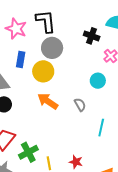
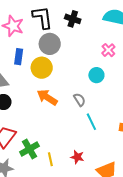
black cross: (92, 36) -> (73, 19), moved
cyan line: (101, 128) -> (91, 122), moved, turned -36

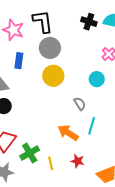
black cross: (73, 19) -> (89, 22), moved
yellow circle: (42, 68) -> (53, 76), moved
orange arrow: (47, 97) -> (68, 133), moved
cyan line: (91, 122) -> (92, 126), turned 42

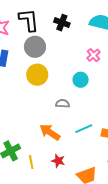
black cross: (89, 22) -> (62, 23), moved
gray semicircle: (80, 104) -> (63, 104), turned -56
cyan line: (92, 126) -> (84, 129), moved, turned 48

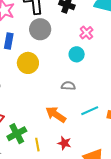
pink cross: (93, 55) -> (86, 33), moved
yellow circle: (37, 75) -> (28, 63), moved
cyan circle: (81, 80) -> (77, 54), moved

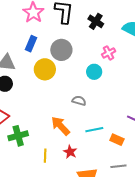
gray circle: (40, 29) -> (61, 50), moved
red star: (64, 143) -> (70, 152), moved
yellow line: (37, 145) -> (45, 156), moved

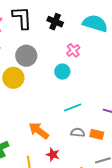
gray semicircle: (79, 101) -> (78, 132), moved
cyan line: (94, 130) -> (73, 107), moved

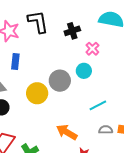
black cross: (55, 22) -> (72, 31), moved, turned -35
gray circle: (26, 56) -> (60, 81), moved
yellow circle: (13, 78) -> (37, 93), moved

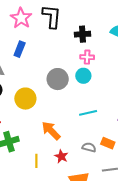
pink cross: (92, 49) -> (87, 57), moved, turned 32
yellow circle: (37, 93) -> (25, 99), moved
gray semicircle: (106, 130) -> (89, 147), moved

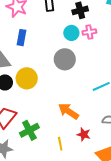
cyan circle: (83, 76) -> (71, 33), moved
yellow circle: (25, 99) -> (27, 78), moved

